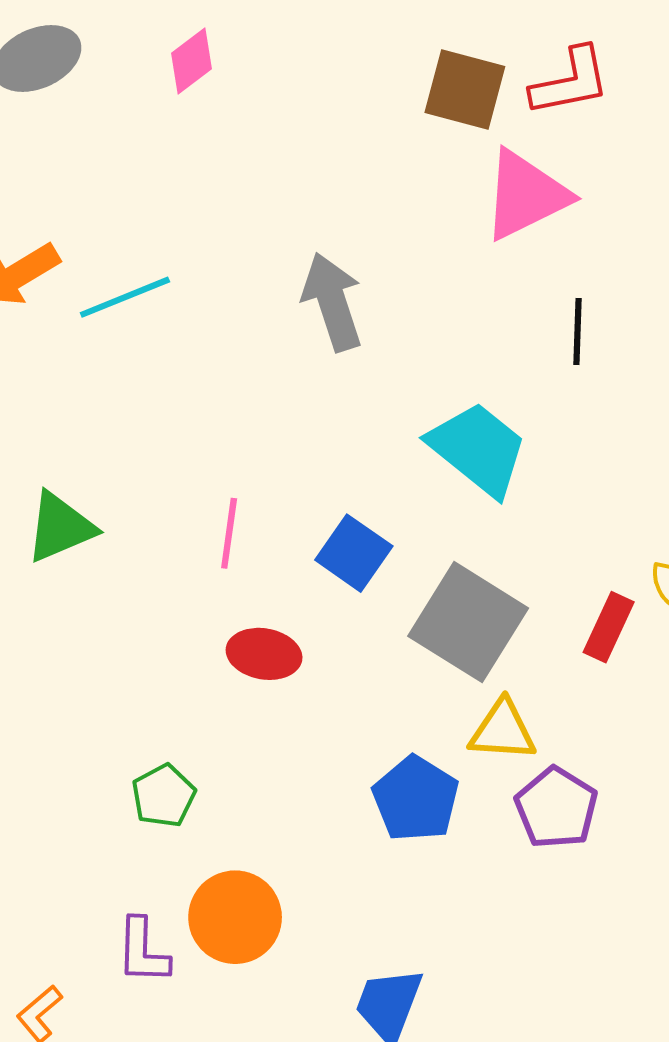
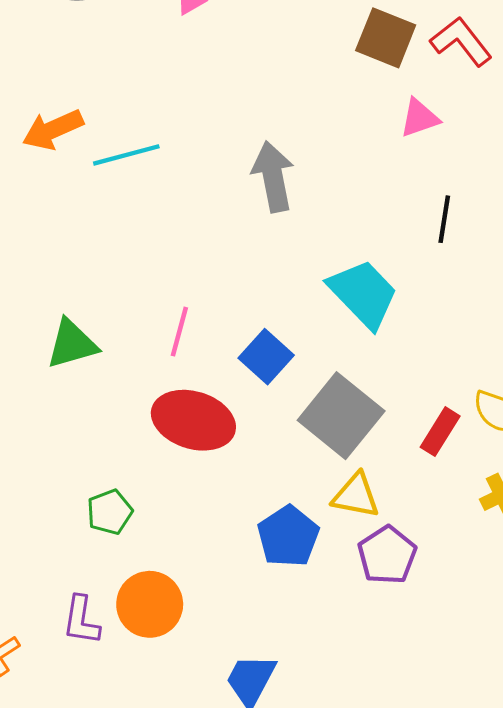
red L-shape: (570, 82) -> (461, 41), turned -124
pink triangle: (526, 195) -> (420, 118), size x0.6
green triangle: (60, 527) -> (72, 344), moved
red ellipse: (264, 654) -> (193, 420), size x1.6

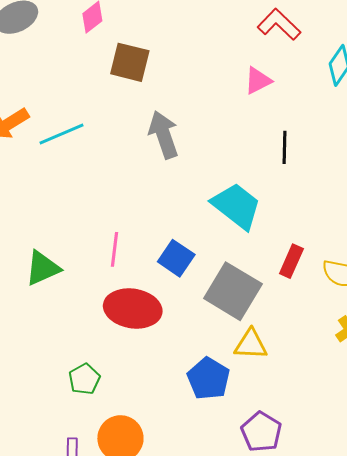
brown square: (386, 38) -> (130, 62), moved
red rectangle: (440, 432) -> (291, 261), moved
purple pentagon: (387, 555) -> (261, 432), moved

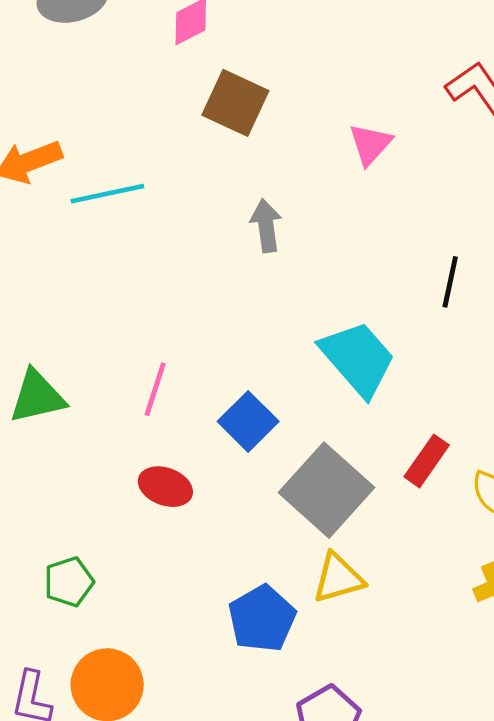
pink triangle: (258, 81) -> (370, 144), moved, turned -32
gray arrow: (164, 135) -> (266, 226), size x0.7
red ellipse: (133, 308) -> (165, 487), size x0.6
yellow triangle: (251, 344) -> (338, 578), turned -30

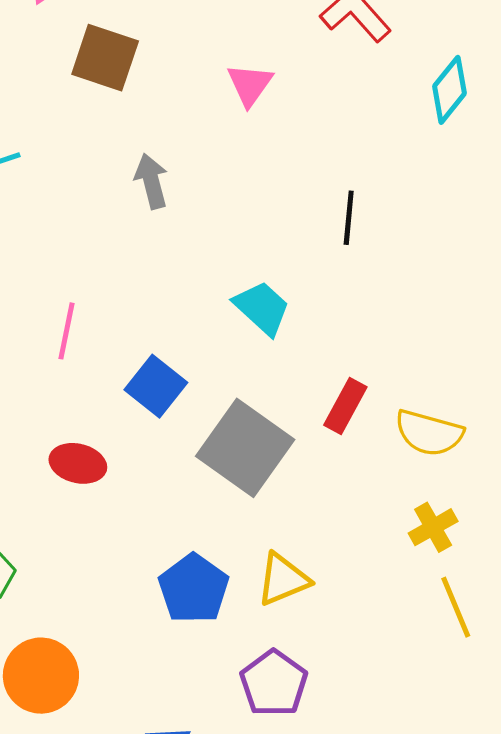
cyan trapezoid: (358, 358) -> (262, 308), size x0.7
pink line: (155, 389) -> (66, 331), moved
yellow triangle: (338, 578) -> (283, 579), moved

